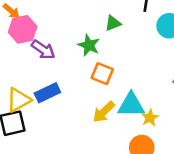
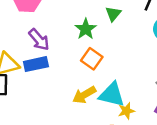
green triangle: (113, 23) -> (113, 14), turned -42
purple arrow: (43, 50) -> (39, 40), moved

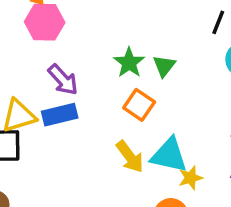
green triangle: (113, 14) -> (164, 66), moved
yellow arrow: (84, 95) -> (130, 157), turned -95

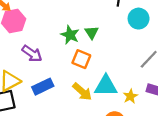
blue rectangle: (60, 115) -> (43, 87), moved
yellow star: (191, 178) -> (130, 96), moved

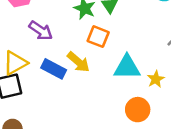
blue rectangle: (43, 87) -> (54, 69), turned 54
yellow arrow: (82, 92) -> (78, 62), moved

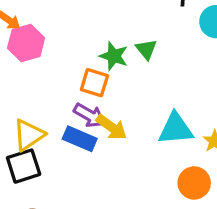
purple arrow: (41, 31) -> (90, 115), moved
orange square: (98, 37) -> (94, 83), moved

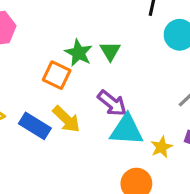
purple arrow: (90, 115) -> (112, 103), moved

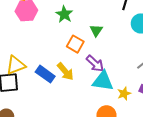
green star: (79, 53) -> (64, 14), moved
orange square: (57, 75) -> (75, 44), moved

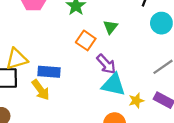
yellow arrow: (65, 71) -> (41, 90), moved
blue rectangle: (45, 74) -> (49, 72), turned -36

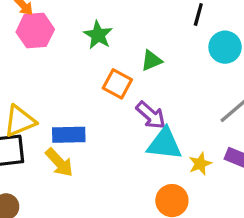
green triangle: (111, 27) -> (152, 61), turned 35

